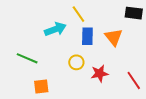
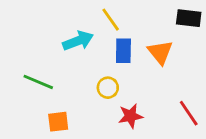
red star: (100, 73) -> (131, 116), moved

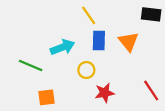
cyan arrow: (78, 41) -> (62, 47), moved

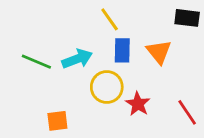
green line: (31, 65) -> (36, 62), moved
yellow circle: (86, 70) -> (107, 87), size x1.5
red star: (105, 93) -> (138, 104), moved, turned -30

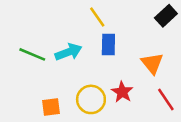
black rectangle: (187, 18) -> (166, 16), turned -50
orange triangle: (159, 52) -> (152, 63), moved
yellow circle: (107, 87) -> (91, 99), moved

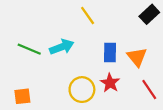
blue rectangle: (108, 44) -> (110, 53), moved
orange square: (51, 107) -> (22, 96), moved

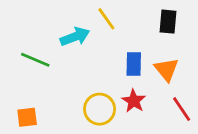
black rectangle: (149, 14) -> (168, 22), moved, turned -42
cyan arrow: (62, 47) -> (75, 37), moved

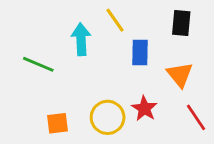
cyan arrow: (75, 37) -> (81, 39), turned -72
blue rectangle: (134, 64) -> (140, 53), moved
orange square: (27, 117) -> (57, 123), moved

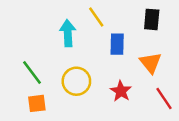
green line: (38, 64) -> (32, 73), moved, turned 30
yellow circle: (108, 117) -> (76, 81), moved
orange square: (57, 123) -> (37, 103), moved

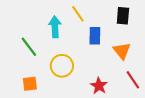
green line: (32, 73) -> (29, 47), moved
red star: (121, 91) -> (99, 86), moved

